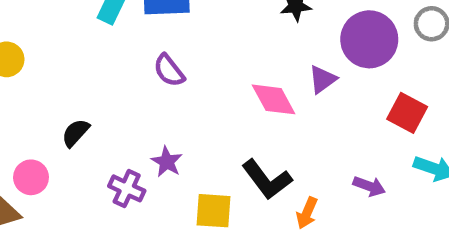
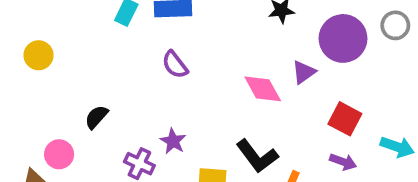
red square: (407, 113) -> (345, 119), moved

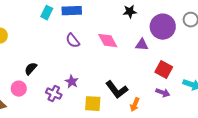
purple triangle: (304, 72) -> (142, 45), turned 40
pink diamond: (263, 89) -> (108, 41), moved
pink circle: (59, 154) -> (19, 89), moved

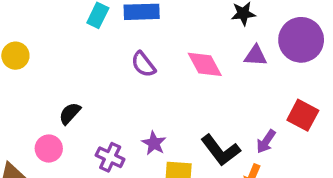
purple triangle: (142, 45) -> (256, 56), moved
purple star: (72, 82) -> (154, 143), moved
purple arrow: (163, 93) -> (266, 141), moved, turned 104

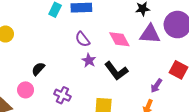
purple triangle: (256, 56) -> (150, 34), size x1.5
purple star: (154, 143) -> (89, 60), moved
black L-shape: (220, 150) -> (116, 71), moved

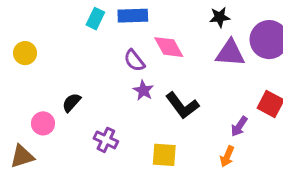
pink diamond: (119, 39) -> (169, 47), moved
pink circle: (26, 90) -> (43, 123), moved

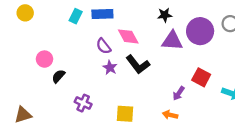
yellow circle: (25, 53) -> (25, 13), moved
black L-shape: (182, 105) -> (138, 64), moved
pink circle: (43, 123) -> (44, 59), moved
orange arrow: (227, 156) -> (170, 115), turned 80

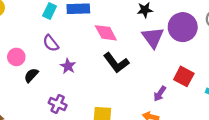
purple triangle: (172, 41) -> (153, 37), turned 50
purple semicircle: (104, 46) -> (51, 43), moved
purple star: (110, 68) -> (68, 66), moved

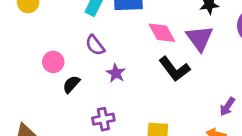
purple triangle: (153, 37) -> (200, 38), moved
purple cross: (58, 104) -> (103, 119), turned -36

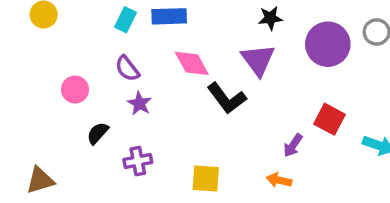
pink diamond: (162, 33) -> (192, 63), moved
purple star: (116, 73) -> (139, 103), moved
black semicircle: (71, 84) -> (98, 133), moved

